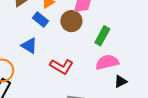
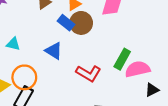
brown circle: (71, 21) -> (81, 23), moved
green rectangle: (102, 36) -> (122, 59), moved

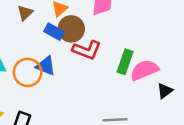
red L-shape: (88, 73) -> (87, 50), moved
orange circle: (24, 77) -> (28, 72), moved

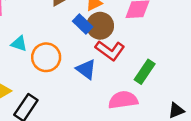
blue triangle: (46, 66) -> (86, 69), moved
pink semicircle: (144, 70) -> (123, 100), moved

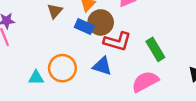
cyan triangle: (19, 44) -> (36, 78), moved
green rectangle: (145, 72) -> (155, 49), turned -45

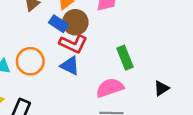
red L-shape: (117, 41) -> (73, 44), moved

